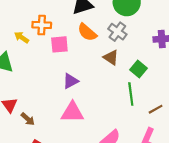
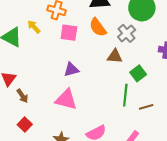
yellow arrow: (22, 37) -> (34, 27), moved
brown triangle: (111, 57) -> (115, 56), turned -42
brown line: (156, 109) -> (146, 107), moved

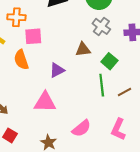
orange semicircle: (98, 27) -> (21, 60), moved, turned 30
gray cross: (127, 33) -> (101, 26), moved
purple triangle: (71, 70) -> (57, 70), moved

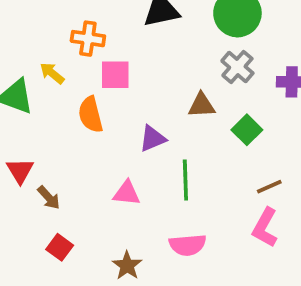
green line: (102, 85) -> (185, 180), moved
pink triangle: (45, 102) -> (127, 193), size x0.7
pink semicircle: (81, 128) -> (188, 245), turned 30
pink L-shape: (118, 129) -> (265, 228), moved

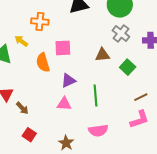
pink square: (115, 75) -> (63, 48), moved
purple triangle: (153, 138) -> (68, 81), moved
pink L-shape: (265, 228) -> (139, 119), turned -135

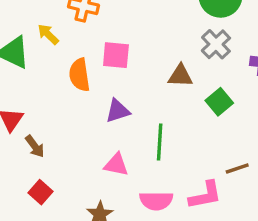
brown line: (141, 97) -> (237, 168), moved
pink triangle: (64, 104) -> (116, 165), moved
pink L-shape: (139, 119) -> (205, 195), moved

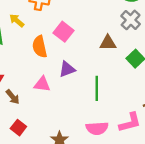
pink square: (116, 55) -> (63, 32), turned 36
pink triangle: (116, 165) -> (42, 84), moved

